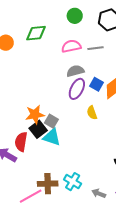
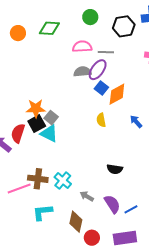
purple ellipse: (77, 89) -> (98, 70), moved
yellow semicircle: (92, 113) -> (101, 120), moved

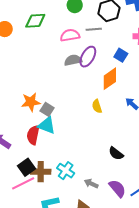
gray line: (106, 52) -> (94, 29), moved
blue square: (101, 88) -> (121, 55), moved
black square: (37, 124) -> (26, 167), moved
red semicircle: (18, 133) -> (33, 135), moved
black semicircle: (115, 169) -> (116, 153), turned 35

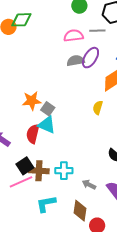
green diamond: (35, 21) -> (21, 20), moved
yellow semicircle: (97, 106) -> (98, 108), turned 32
cyan cross: (66, 171) -> (64, 171), turned -36

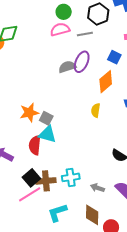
pink semicircle: (73, 36) -> (60, 29), moved

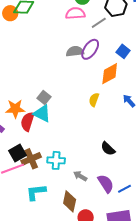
gray line: (85, 34) -> (99, 23), turned -35
orange star: (29, 113) -> (15, 109), moved
brown cross: (46, 181) -> (31, 159), turned -30

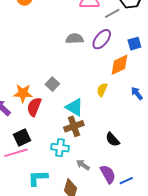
gray semicircle: (75, 51) -> (75, 39), moved
blue square: (123, 51) -> (134, 44), turned 32
cyan triangle: (42, 113) -> (74, 107), moved
brown cross: (31, 159) -> (74, 126), moved

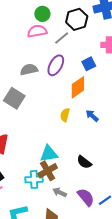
gray square: (52, 84) -> (14, 98), moved, size x1.5
blue arrow: (137, 93) -> (92, 116), moved
cyan triangle: (74, 107) -> (49, 154), moved, turned -30
brown cross: (74, 126) -> (48, 171), moved

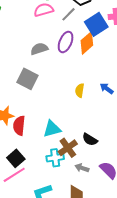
blue square: (89, 64) -> (96, 24), moved, size x1.6
orange diamond: (78, 87) -> (87, 43), moved
cyan triangle: (49, 154) -> (52, 129), moved
black semicircle: (84, 162) -> (90, 140), moved

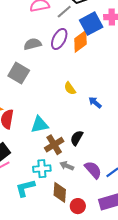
blue arrow: (107, 89) -> (95, 102), moved
yellow semicircle: (80, 90) -> (70, 88), turned -48
black semicircle: (90, 140) -> (77, 138), turned 84
cyan cross: (55, 158) -> (42, 169), moved

